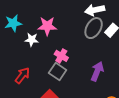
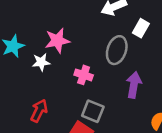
gray ellipse: (94, 28) -> (117, 50), moved
gray square: (58, 72) -> (93, 111), moved

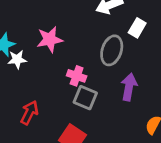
white star: (41, 62) -> (17, 59), moved
gray square: (93, 111) -> (85, 98), moved

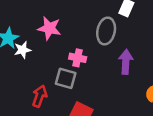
pink star: (50, 39) -> (49, 28), turned 30
gray square: (85, 98) -> (66, 78), moved

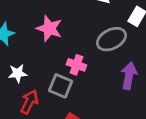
gray ellipse: (106, 31) -> (111, 39), turned 45
white star: (23, 50) -> (18, 73), moved

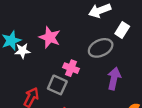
white star: (18, 73) -> (22, 51), moved

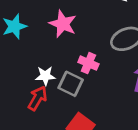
white star: (22, 51) -> (45, 76), moved

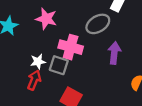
pink cross: (88, 63) -> (71, 47), size x1.5

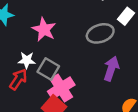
pink star: (46, 19) -> (44, 30), moved
pink cross: (71, 47) -> (61, 88), moved, turned 30

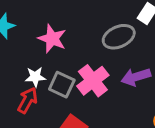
purple arrow: (111, 69) -> (136, 77), turned -120
pink cross: (61, 88) -> (93, 81), moved

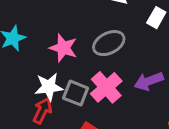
gray ellipse: (119, 37) -> (109, 43), moved
white star: (35, 77) -> (49, 87), size x1.4

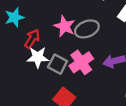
pink star: (63, 48) -> (65, 26), moved
red arrow: (42, 111) -> (32, 39), moved

